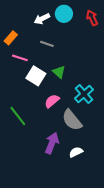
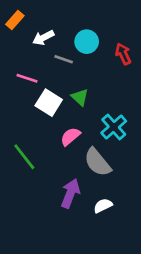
cyan circle: (64, 14) -> (87, 42), moved
red arrow: (92, 18) -> (123, 54), moved
white arrow: (42, 19) -> (43, 38), moved
orange rectangle: (11, 38) -> (15, 20), moved

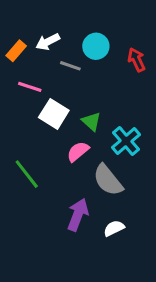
orange rectangle: (15, 20) -> (16, 51), moved
green triangle: (80, 97) -> (91, 121), moved

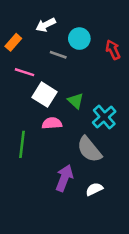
white arrow: (48, 42) -> (46, 25), moved
pink semicircle: (78, 152) -> (52, 123), moved, turned 36
green line: (27, 174) -> (22, 144), turned 45

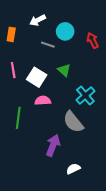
orange rectangle: (13, 42) -> (11, 34), turned -32
pink line: (25, 72) -> (13, 70), moved, turned 63
green triangle: (76, 101) -> (64, 70), moved
white semicircle: (94, 189) -> (73, 169), moved

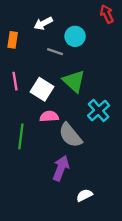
red arrow: (93, 41) -> (107, 14), moved
green triangle: (64, 70) -> (74, 81), size x1.5
gray semicircle: (73, 122) -> (70, 135), moved

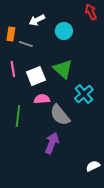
gray line: (55, 52) -> (26, 44), moved
white square: (42, 89) -> (36, 76), turned 36
white semicircle: (84, 195) -> (93, 166), moved

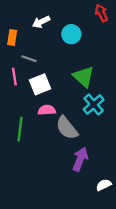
gray line: (26, 44) -> (29, 59), moved
green triangle: (63, 69) -> (84, 77), moved
purple arrow: (52, 143) -> (80, 159), moved

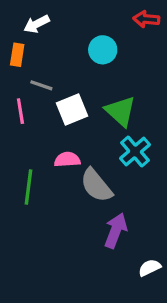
red arrow: (101, 13) -> (146, 19), turned -60
white arrow: (41, 22) -> (37, 24), moved
white square: (40, 84) -> (72, 110), moved

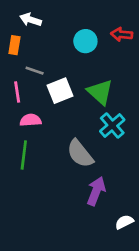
red arrow: (146, 19) -> (122, 34), moved
white arrow: (37, 24) -> (31, 20), turned 45
pink semicircle: (67, 160) -> (31, 120), moved

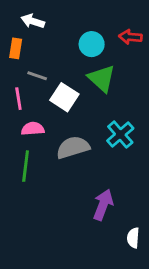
white square: (60, 91) -> (64, 97), turned -35
green triangle: (100, 92) -> (102, 79), moved
gray semicircle: (80, 154) -> (73, 147), moved, turned 112
white semicircle: (124, 222) -> (133, 238), turned -60

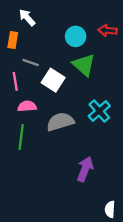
white arrow: (33, 21) -> (27, 17), turned 30
white semicircle: (133, 238) -> (110, 209), moved

